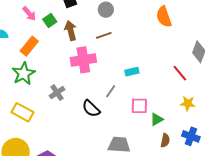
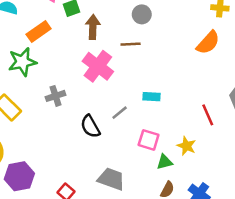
orange semicircle: (164, 17) -> (208, 43), turned -135
pink cross: (83, 60) -> (98, 66), turned 30
yellow star: (188, 103) -> (186, 146), moved

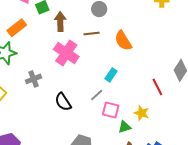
orange semicircle: (208, 43) -> (123, 41), moved, turned 110
cyan rectangle: (151, 97) -> (111, 75), turned -56
gray line: (120, 113) -> (97, 95), moved

